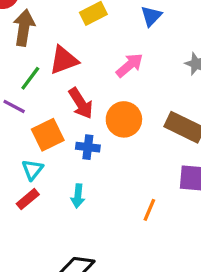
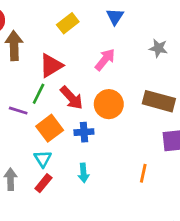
green line: (30, 78) -> (39, 94), moved

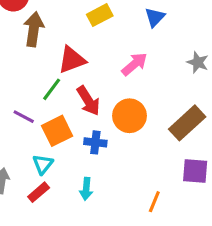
brown rectangle: (159, 101) -> (187, 123), turned -68
purple line: (18, 111) -> (24, 117), moved

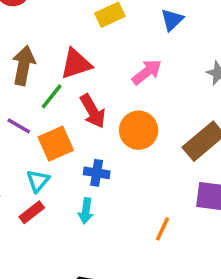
brown arrow: (34, 29) -> (24, 65), moved
blue cross: (95, 142) -> (97, 173), moved

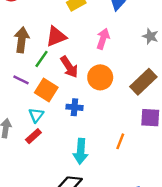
pink arrow: (147, 72) -> (103, 39), turned -30
orange square: (56, 144) -> (46, 90), turned -30
cyan arrow: (86, 211) -> (81, 151), moved, size x1.5

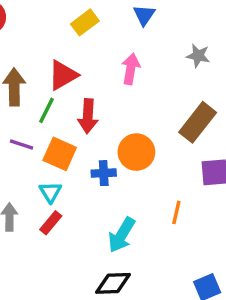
red arrow: (69, 67) -> (88, 116), turned 45
orange circle: (100, 77) -> (136, 152), moved
cyan arrow: (81, 151) -> (122, 235), turned 35

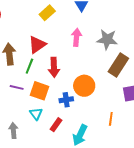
gray star: (198, 56) -> (107, 39), moved, size x1.5
red rectangle: (51, 223) -> (56, 125), moved

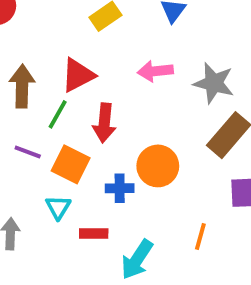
pink arrow: (76, 37) -> (155, 71), turned -108
red rectangle: (56, 125) -> (94, 234), turned 48

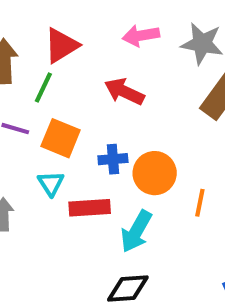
red arrow: (104, 123) -> (124, 92), moved, turned 114
orange circle: (158, 166) -> (155, 173), moved
red rectangle: (94, 234) -> (90, 208), size x1.4

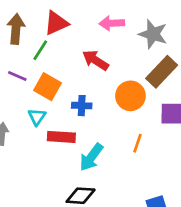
orange circle: (155, 173) -> (130, 96), moved

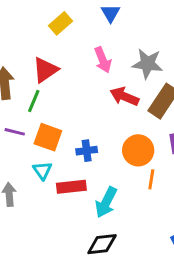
pink arrow: (112, 23) -> (103, 60), turned -100
red arrow: (95, 60) -> (124, 96), moved
orange circle: (130, 96) -> (138, 150), moved

